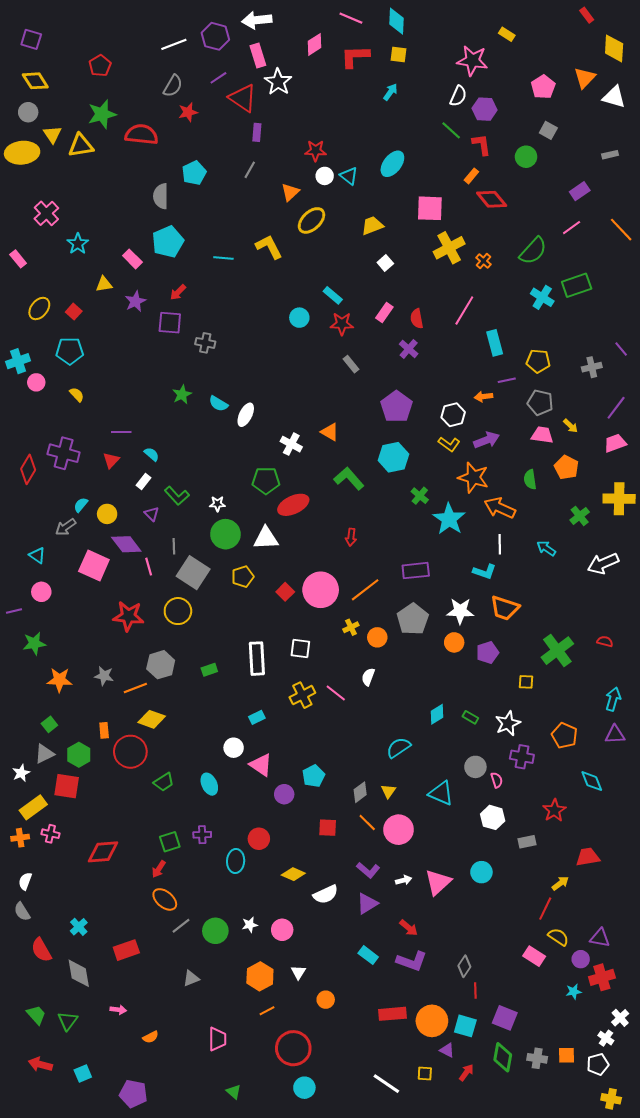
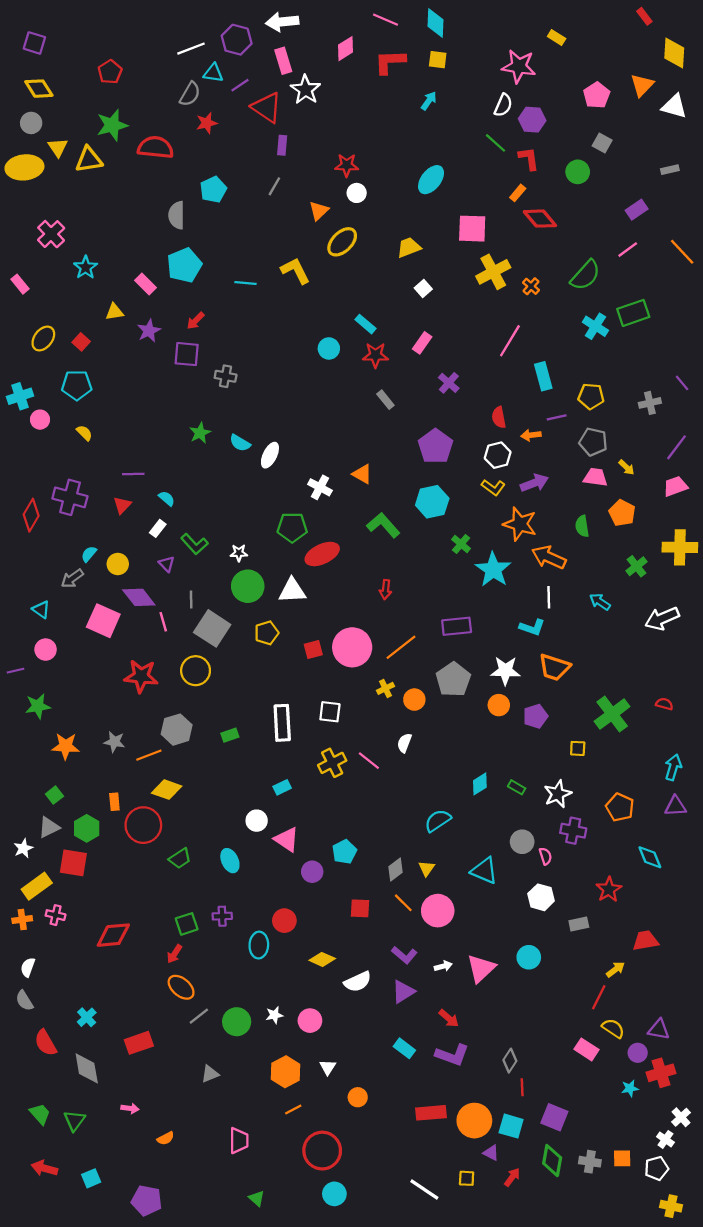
cyan triangle: (349, 176) -> (213, 73), moved, turned -30
red semicircle: (417, 319) -> (499, 417), moved
red square: (285, 592) -> (313, 650), turned 30

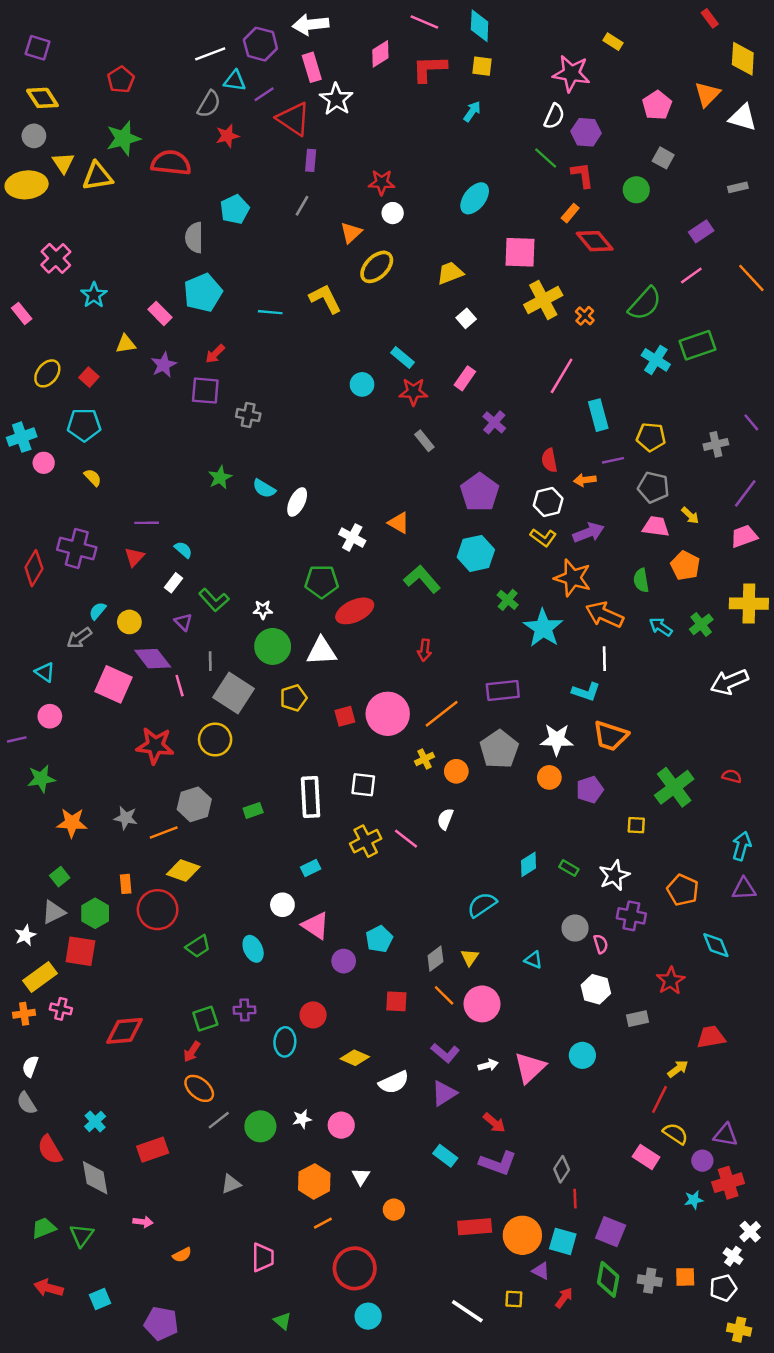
cyan arrow: (600, 602) -> (661, 627), moved
cyan triangle: (484, 871) -> (533, 960), size x0.6
green trapezoid: (40, 1114) -> (44, 1228), turned -70

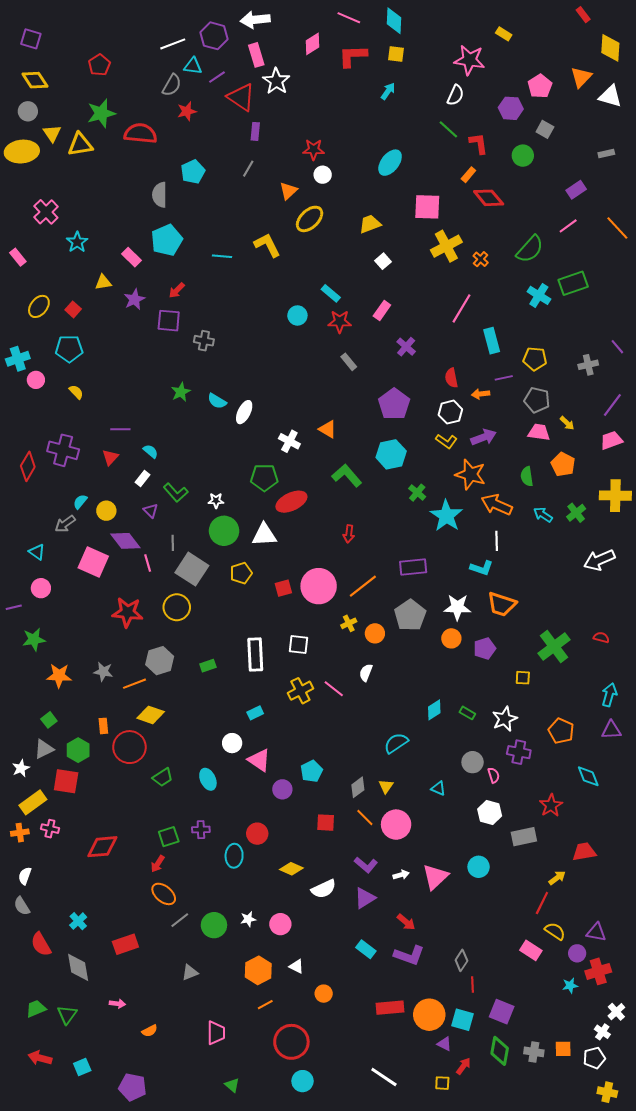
purple hexagon: (586, 132) -> (511, 108), moved
gray rectangle: (637, 1019) -> (524, 837), size x1.4
white triangle: (361, 1177) -> (296, 966), turned -35
yellow square: (514, 1299) -> (442, 1083), moved

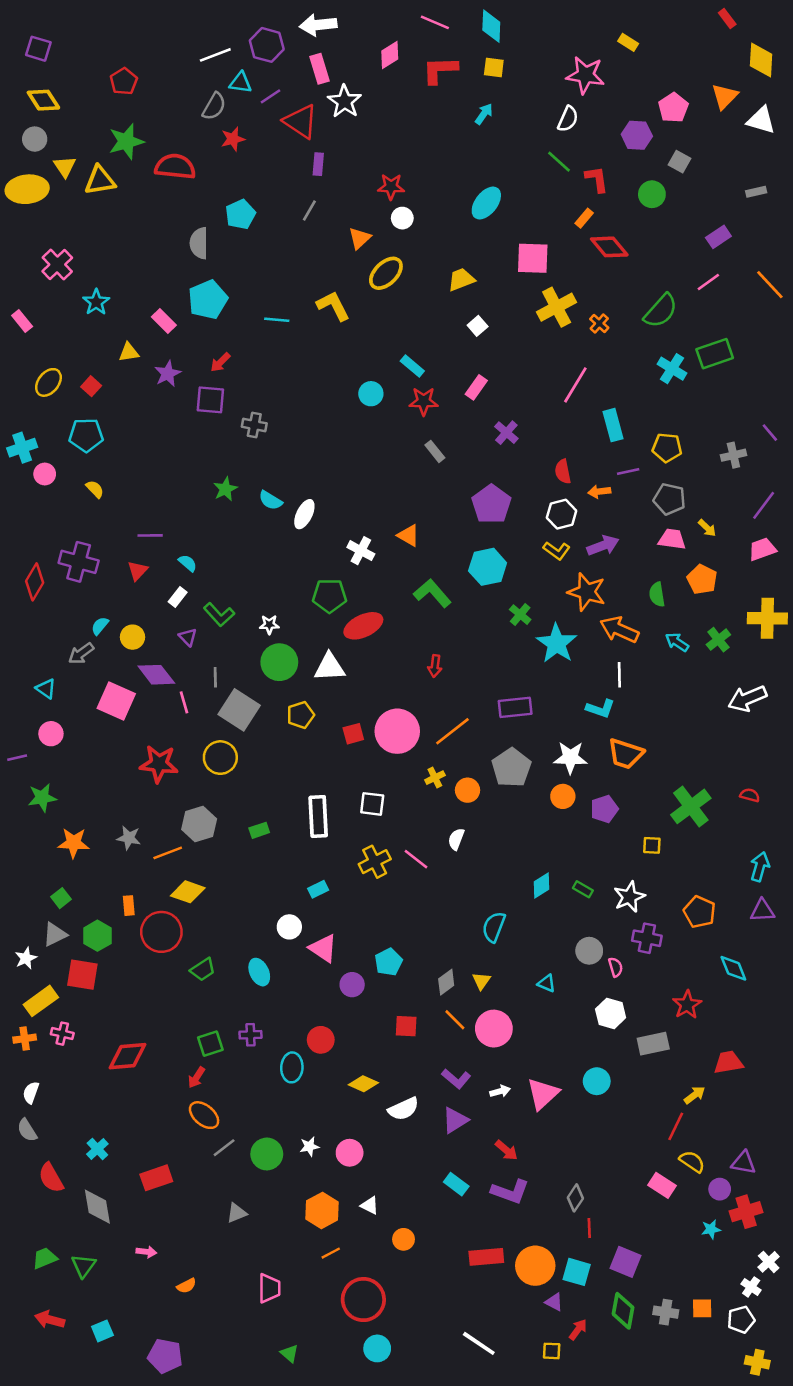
cyan semicircle: (396, 743) -> (494, 927), turned -35

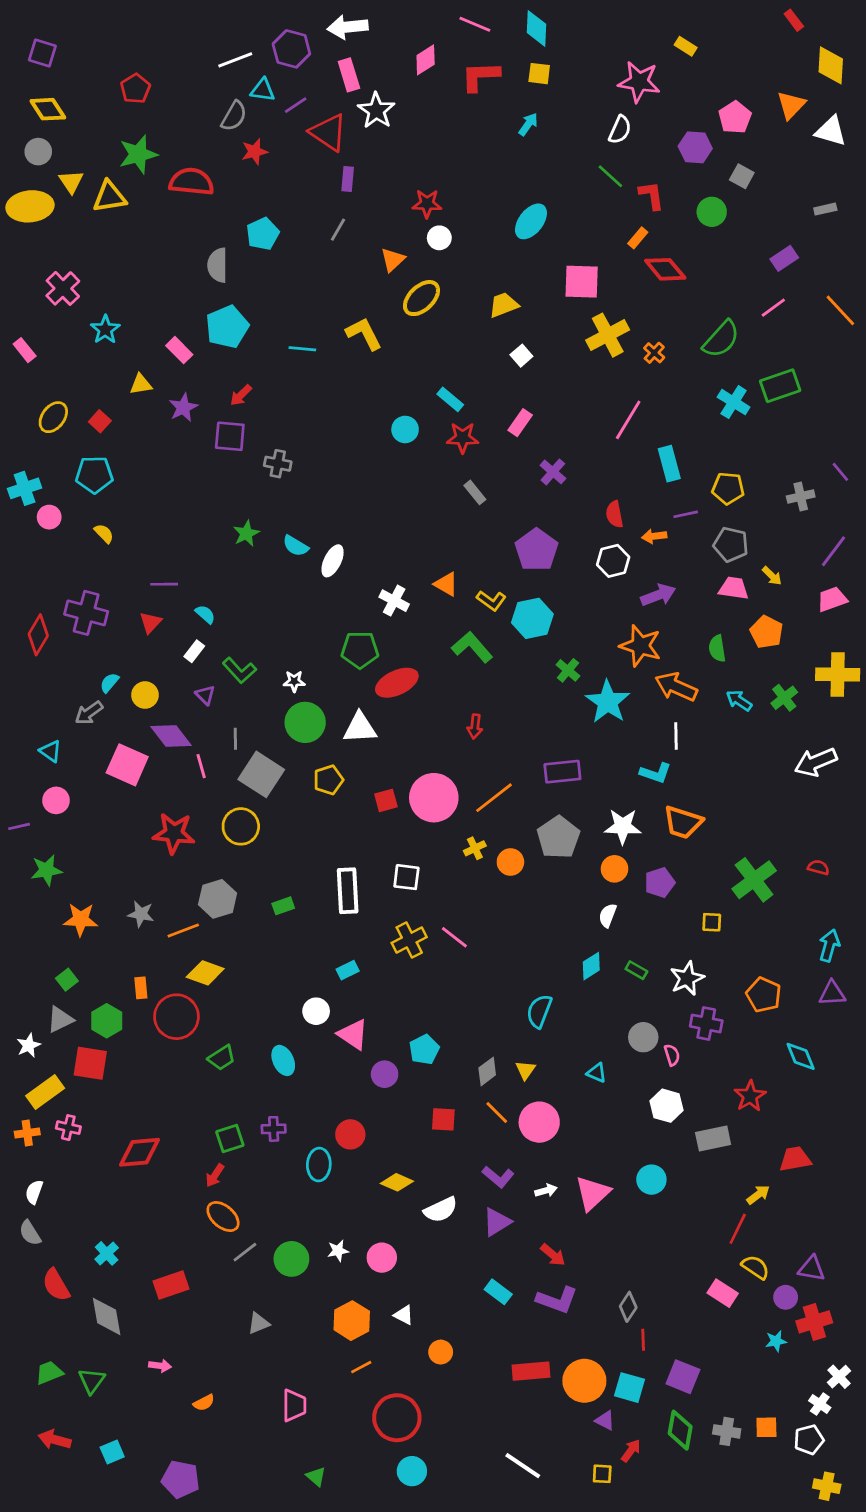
yellow L-shape: (557, 551) -> (491, 601), moved
white semicircle: (456, 839) -> (608, 915), moved

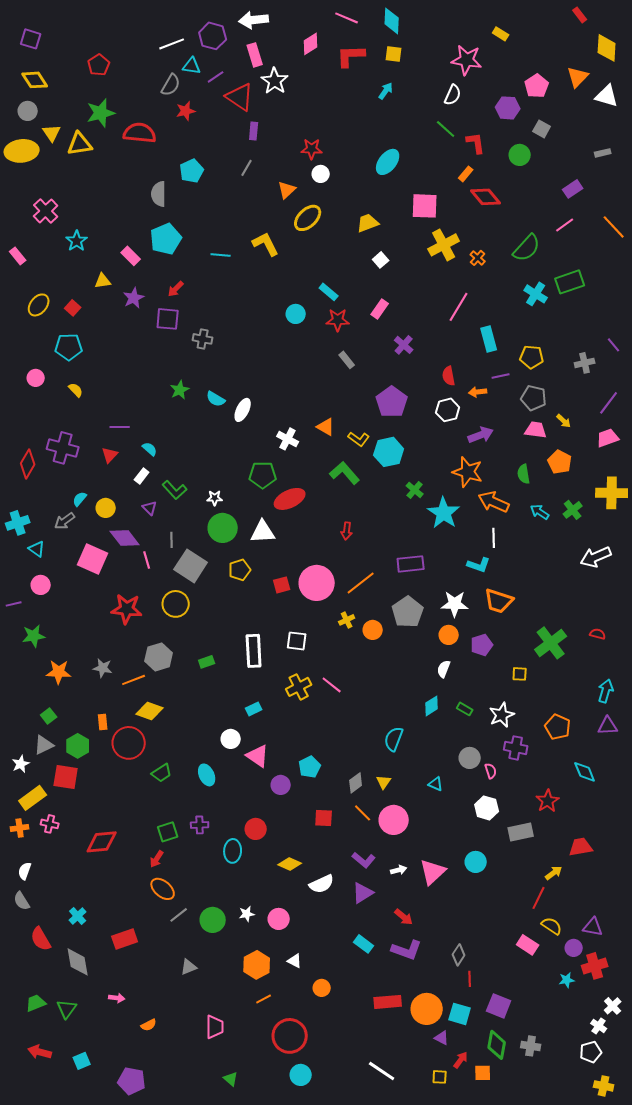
cyan cross: (25, 488) -> (18, 523), moved
orange square: (766, 1427) -> (483, 1073), moved

